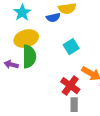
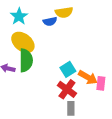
yellow ellipse: (26, 39) -> (23, 42), turned 55
cyan square: (71, 47) -> (68, 69), moved

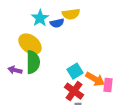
cyan star: (19, 16) -> (40, 18), moved

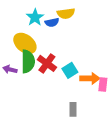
orange arrow: (95, 79) -> (90, 78), turned -30
red cross: (74, 91) -> (47, 63), moved

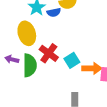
yellow ellipse: (25, 43) -> (27, 33), turned 35
green semicircle: (28, 61) -> (30, 65), moved

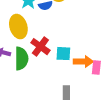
cyan square: (72, 60) -> (63, 54), turned 35

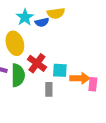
gray rectangle: (66, 93) -> (49, 89), moved

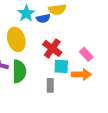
red cross: (37, 63) -> (52, 48), moved
pink rectangle: (93, 84) -> (86, 54), moved, turned -48

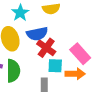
blue semicircle: (43, 18) -> (37, 34), moved, size x1.5
pink rectangle: (86, 54) -> (80, 54), size x1.5

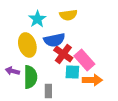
pink rectangle: (80, 54) -> (84, 60), moved
gray rectangle: (44, 85) -> (48, 91), moved

